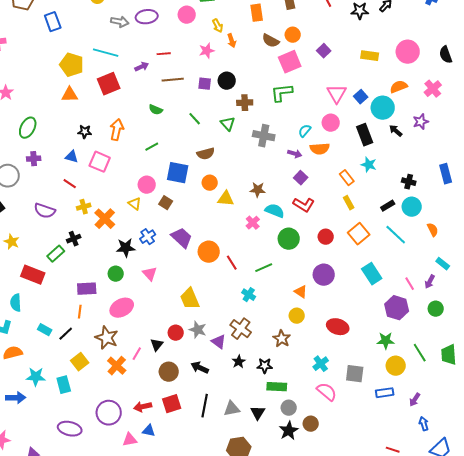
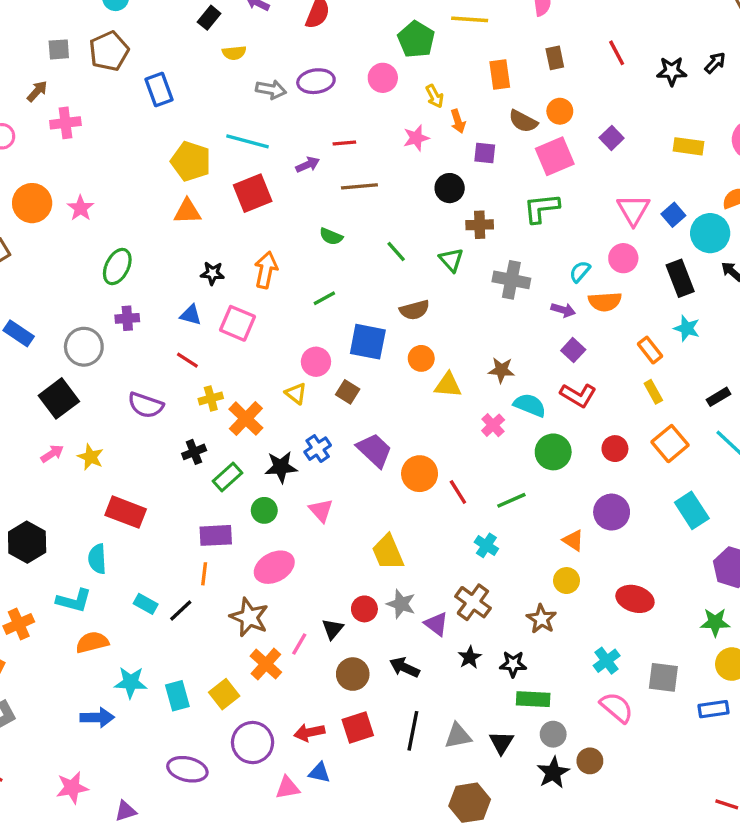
purple square: (205, 84) -> (485, 153), moved
green rectangle: (56, 254) -> (227, 477), moved
yellow square: (80, 362) -> (224, 694), moved

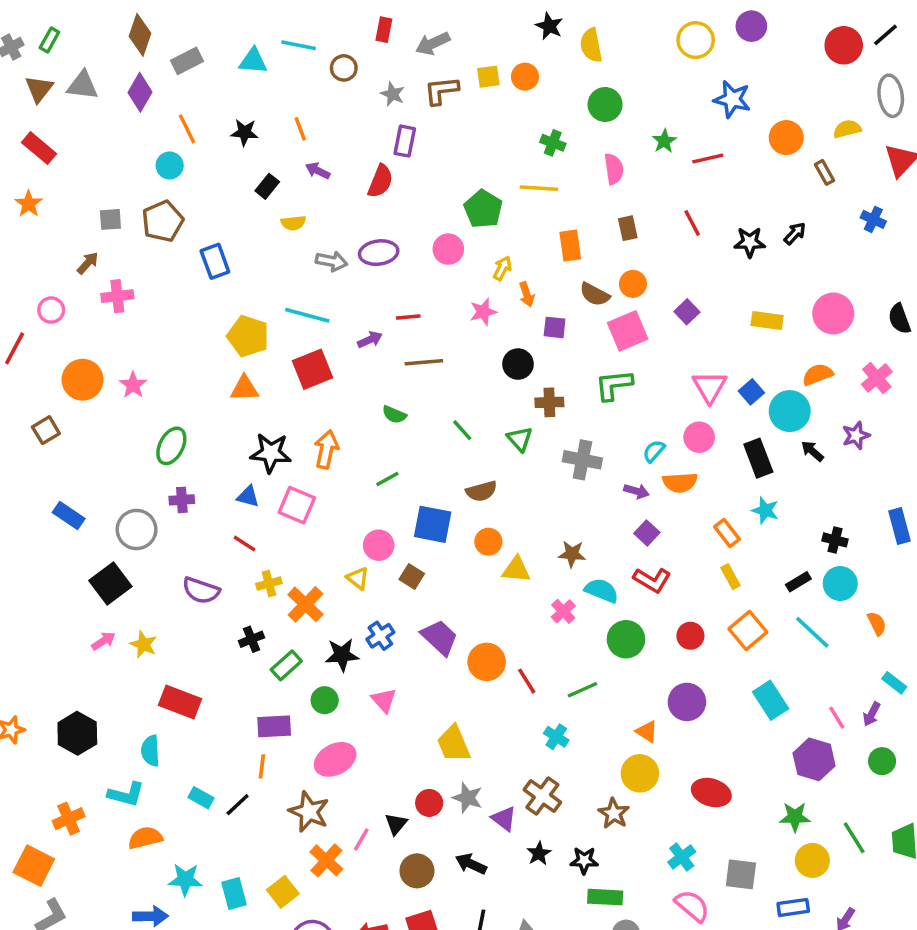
yellow arrow: (435, 96) -> (502, 268), turned -125
black star: (212, 273) -> (271, 453), size x1.6
yellow circle: (567, 581) -> (640, 773), size x1.4

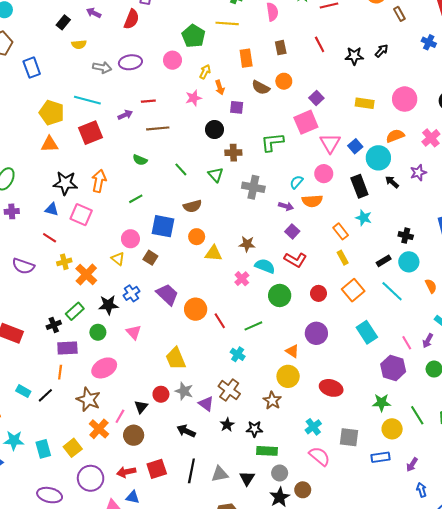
pink square: (628, 331) -> (306, 122), moved
black cross: (251, 639) -> (54, 325), moved
brown circle: (417, 871) -> (134, 435), moved

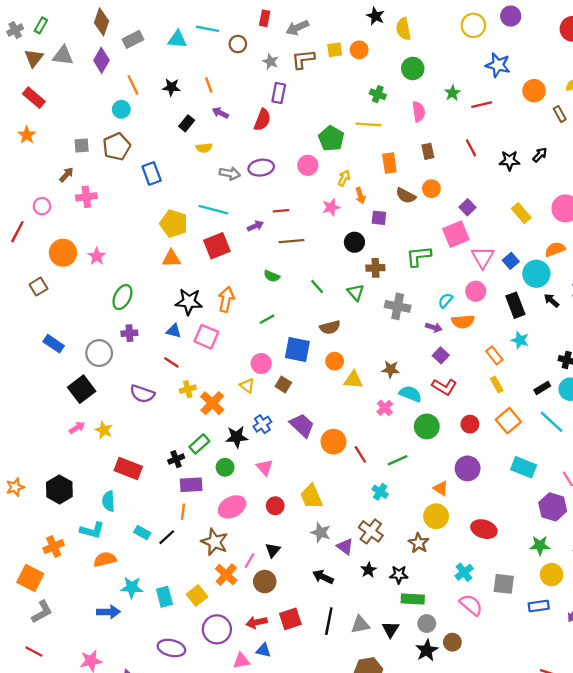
yellow rectangle: (365, 103) -> (521, 213), turned 42
cyan rectangle: (367, 332) -> (524, 467), turned -35
red circle: (161, 394) -> (275, 506), moved

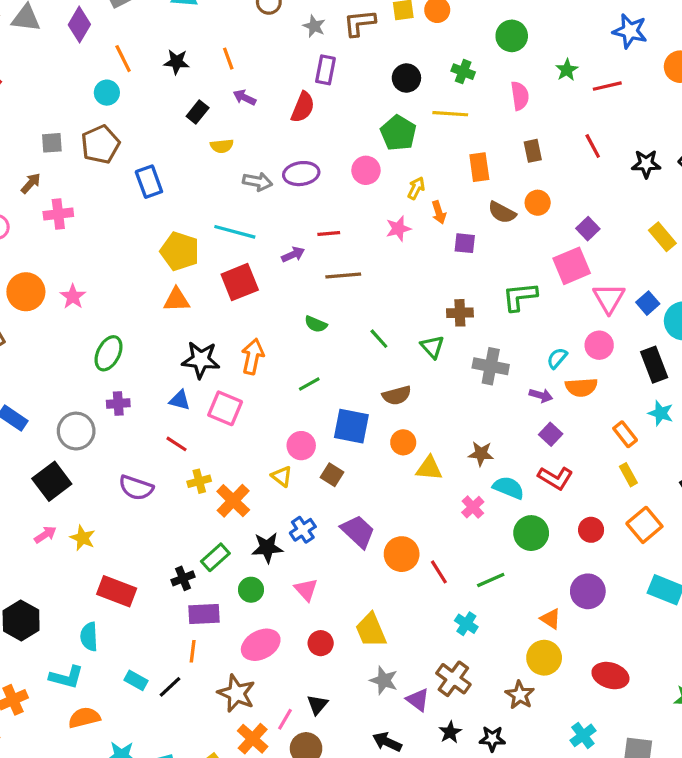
black circle: (354, 242) -> (406, 78), moved

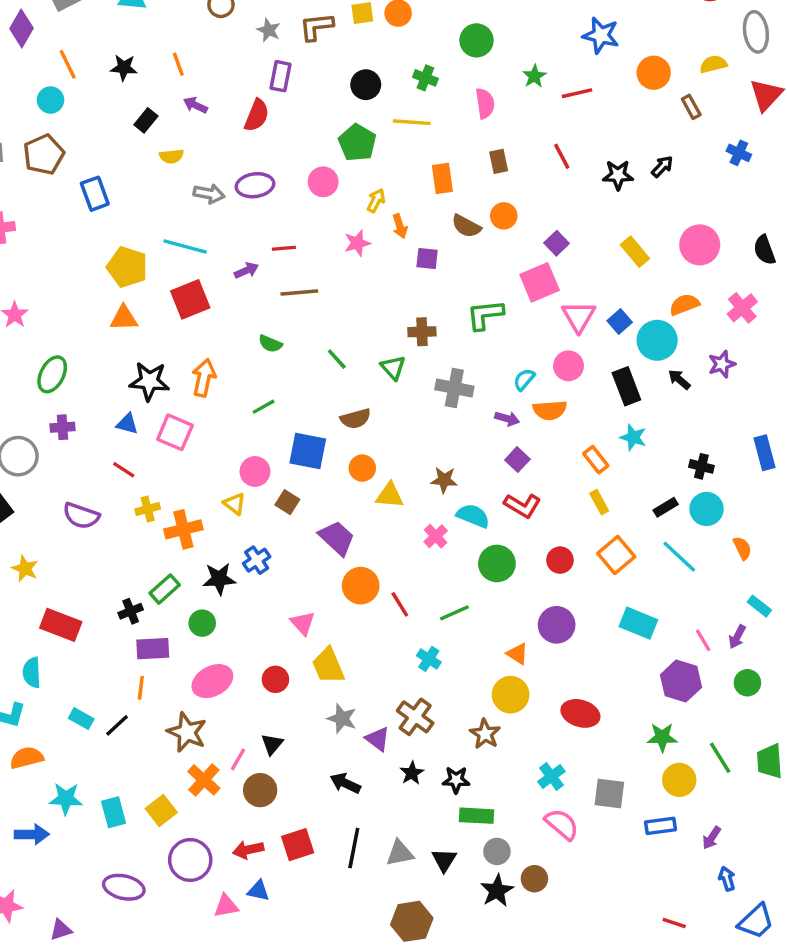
orange cross: (233, 501) -> (183, 529), turned 32
purple trapezoid: (358, 531) -> (337, 538), moved
pink triangle: (306, 590) -> (303, 623), moved

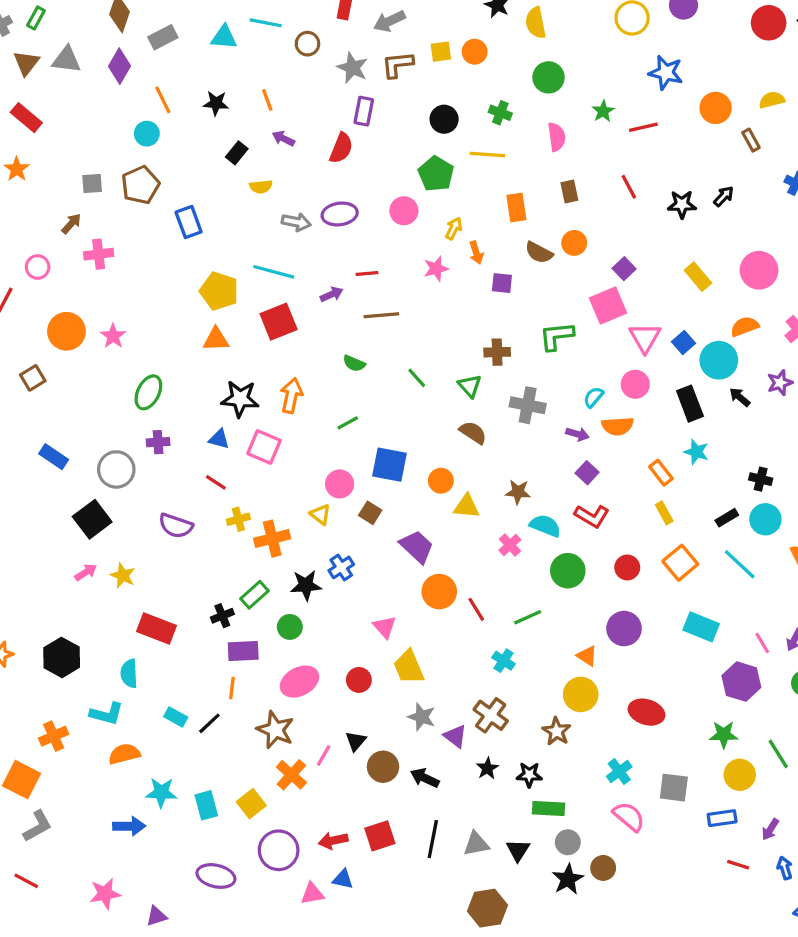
gray star: (269, 30) -> (352, 68), size x1.4
brown semicircle: (356, 419) -> (473, 433), moved, turned -132
brown circle: (260, 790) -> (383, 767), moved
red line: (674, 923) -> (738, 865), moved

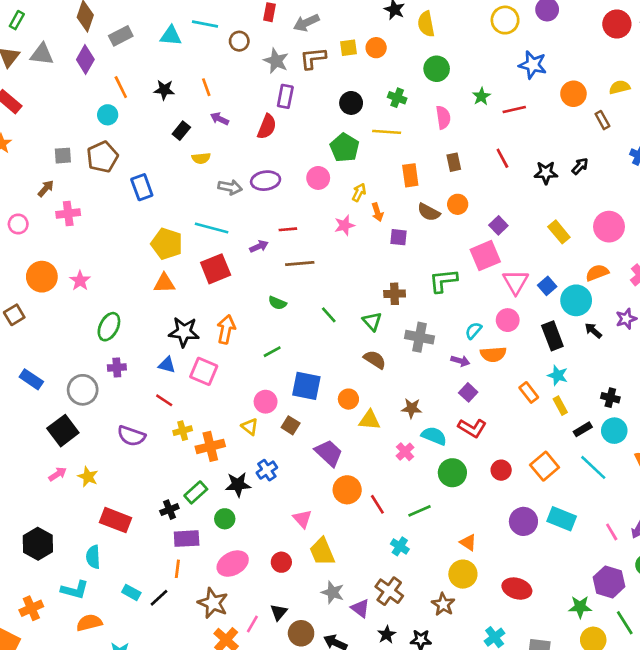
yellow rectangle: (664, 513) -> (560, 406), moved
purple circle: (624, 629) -> (523, 521), moved
purple hexagon: (741, 682) -> (609, 582), moved

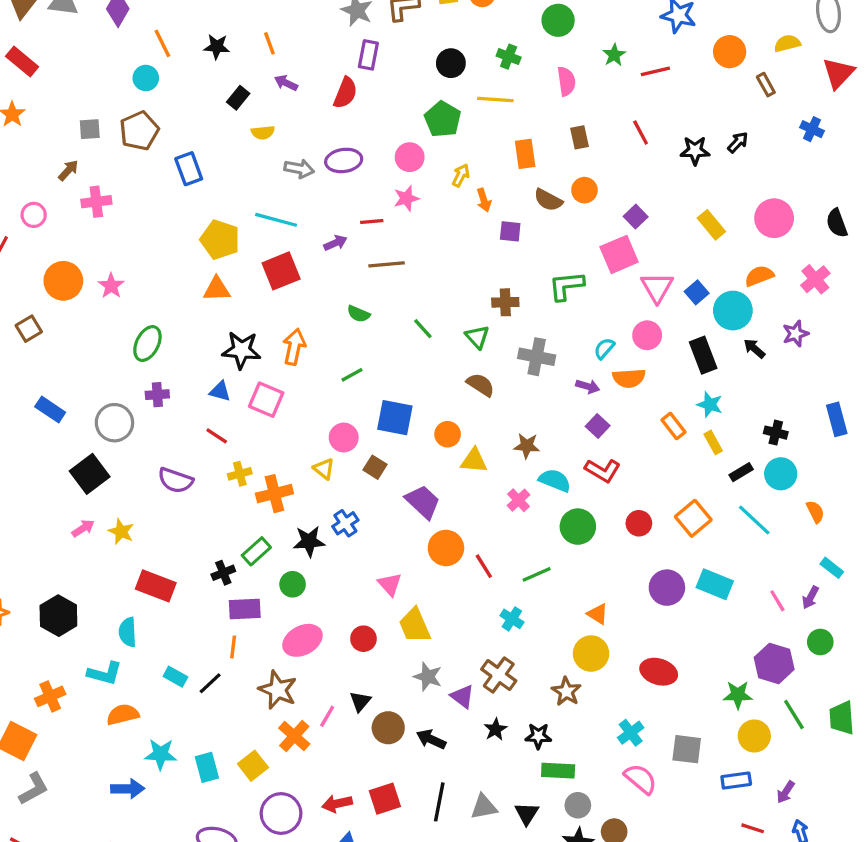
pink star: (345, 225) -> (406, 198), moved

